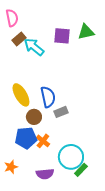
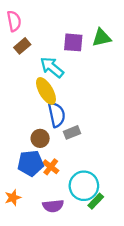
cyan arrow: (34, 47) -> (52, 67), moved
yellow ellipse: (21, 95) -> (46, 91), moved

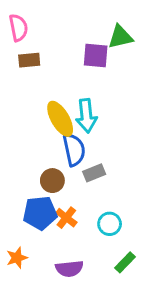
green triangle: (102, 38) -> (120, 37), moved
brown rectangle: (22, 46) -> (29, 60), turned 35
cyan arrow: (52, 67) -> (86, 116), moved, turned -135
cyan circle: (84, 186) -> (110, 224), moved, size x0.6

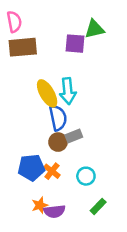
brown rectangle: (29, 60) -> (23, 47), size x1.6
brown circle: (52, 181) -> (58, 142), moved
orange star: (17, 258) -> (40, 205), moved

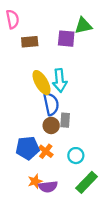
brown rectangle: (23, 47) -> (30, 42), moved, size x0.7
gray rectangle: (74, 136) -> (65, 120), turned -64
green rectangle: (98, 206) -> (87, 182), size x1.5

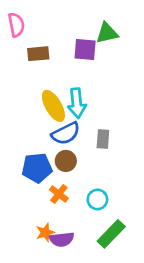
blue semicircle: (51, 104) -> (66, 133), turned 75
gray rectangle: (65, 120) -> (103, 139), moved
blue pentagon: (28, 148) -> (37, 168), moved

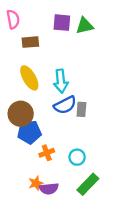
purple square: (85, 50) -> (62, 23), moved
yellow ellipse: (53, 106) -> (29, 78), moved
blue semicircle: (66, 133) -> (65, 105), moved
brown circle: (66, 161) -> (21, 114), moved, size x1.5
orange cross: (59, 194) -> (47, 153), turned 32

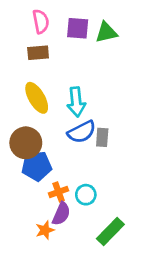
pink semicircle: (13, 19) -> (41, 21), moved
cyan circle: (77, 157) -> (86, 195), moved
purple semicircle: (49, 189) -> (61, 214), moved, turned -60

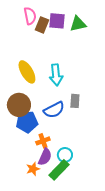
brown rectangle: (38, 53) -> (42, 25), moved, turned -63
blue semicircle: (82, 132) -> (54, 110), moved
cyan circle: (86, 195) -> (65, 155), moved
green rectangle: (110, 231) -> (59, 170), moved

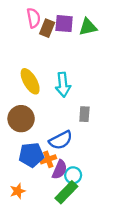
blue semicircle: (54, 110) -> (61, 140), moved
blue pentagon: (27, 122) -> (31, 155), moved
purple semicircle: (45, 157) -> (60, 170), moved
orange star: (33, 169) -> (18, 191), moved

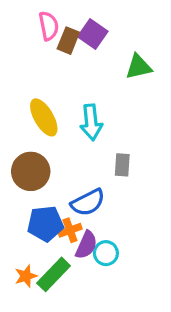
purple square: (64, 24) -> (93, 34), turned 30
green triangle: (88, 27) -> (139, 67), moved
green rectangle: (66, 192) -> (54, 274), moved

